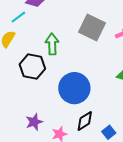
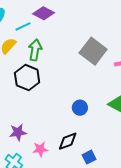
green arrow: (52, 44) -> (35, 50), moved
blue circle: (74, 88) -> (80, 108), moved, size x0.5

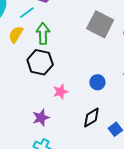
pink star: (40, 149) -> (60, 92), moved

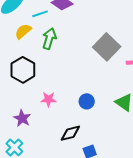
black hexagon: (40, 62) -> (23, 70), moved
purple star: (41, 118) -> (22, 118), turned 30

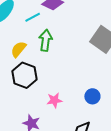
yellow semicircle: (23, 31) -> (19, 49), moved

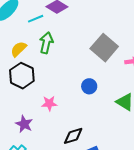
blue circle: (92, 96) -> (89, 86), moved

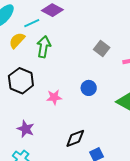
gray square: (104, 48) -> (102, 49), size x0.6
yellow semicircle: (19, 49) -> (17, 40), moved
pink star: (49, 103) -> (54, 97), moved

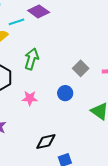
green arrow: (44, 47) -> (31, 59), moved
gray square: (102, 49) -> (81, 68), moved

